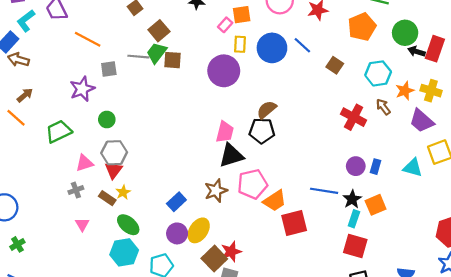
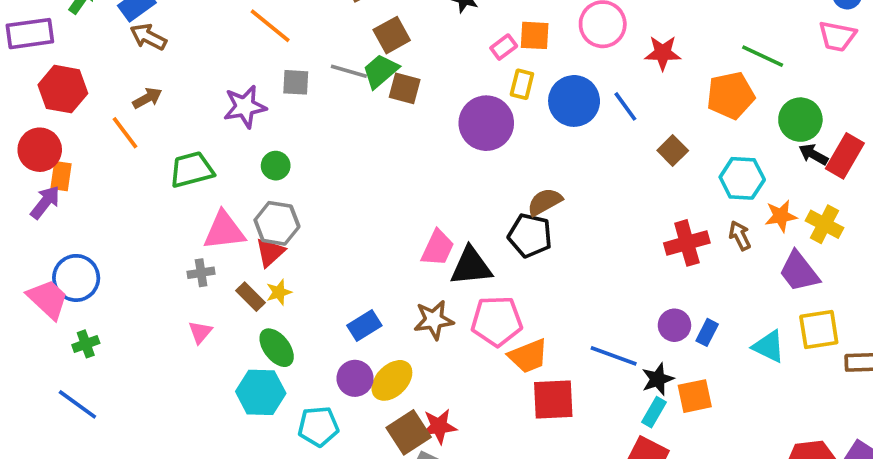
red cross: (354, 117) -> (687, 243), turned 35
pink trapezoid: (225, 132) -> (438, 248), moved
pink triangle: (84, 163) -> (224, 231), size x1.4

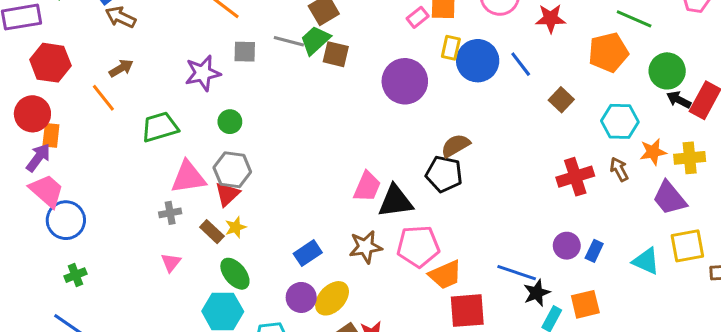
yellow rectangle: (522, 84) -> (451, 48), moved
yellow cross: (824, 224) -> (690, 158), turned -32
pink trapezoid: (48, 299) -> (47, 191), moved
black star: (658, 379) -> (537, 293), moved

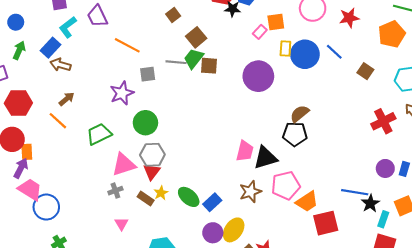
green circle: (230, 122) -> (145, 123), size x1.5
green ellipse: (235, 274) -> (189, 197), moved

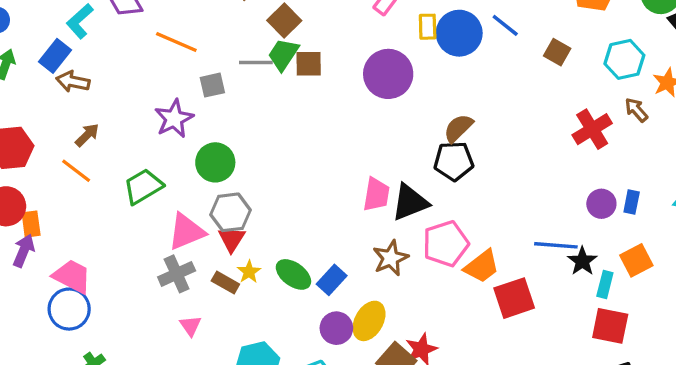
pink trapezoid: (30, 189) -> (72, 276), moved
gray cross: (115, 191) -> (177, 274), size x1.5

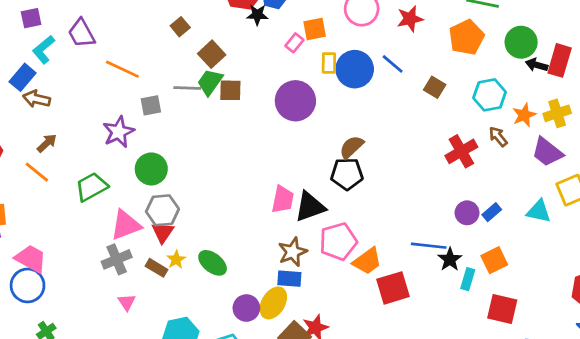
blue rectangle: (632, 202) -> (492, 212), turned 36
blue rectangle: (332, 280) -> (289, 279), moved, turned 50
red square: (610, 326) -> (502, 309), moved

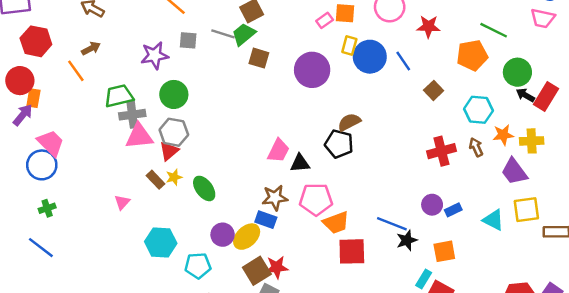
brown square: (230, 90) -> (259, 58), moved
black triangle: (310, 207) -> (300, 163), size x0.7
gray cross: (117, 259) -> (132, 115), moved
cyan rectangle: (468, 279) -> (424, 279), moved

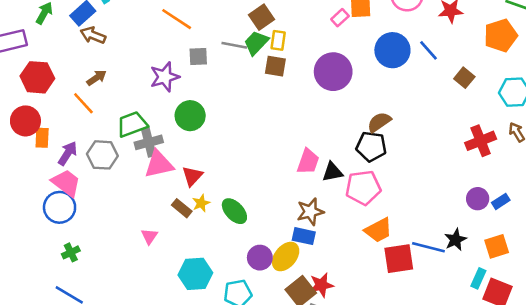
yellow rectangle: (349, 45) -> (278, 40), moved
purple arrow: (23, 115) -> (68, 153), moved
gray hexagon: (174, 132) -> (102, 155), moved
pink pentagon: (316, 199) -> (363, 188), moved
blue line: (392, 224) -> (428, 247), moved

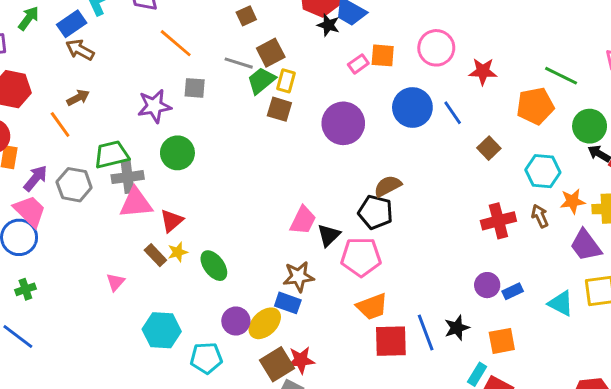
gray line: (234, 45) -> (239, 63), moved
black triangle: (332, 172) -> (329, 235), turned -40
blue line: (428, 247) -> (426, 332), turned 48

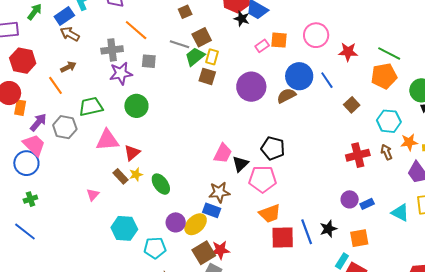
green line: (561, 76) -> (389, 54), moved
gray cross: (128, 177) -> (112, 50), moved
brown semicircle: (388, 186) -> (286, 96), moved

